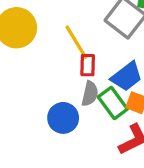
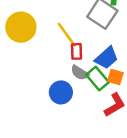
gray semicircle: (90, 94) -> (80, 73), turned 114

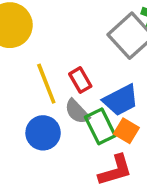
yellow line: (67, 35) -> (46, 84), moved
red rectangle: (77, 51) -> (80, 80), turned -42

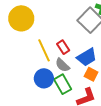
green rectangle: (100, 126) -> (63, 84), moved

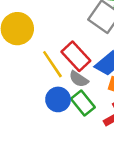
red rectangle: (63, 47) -> (76, 56), size x1.6

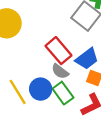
yellow line: (52, 64) -> (18, 92), moved

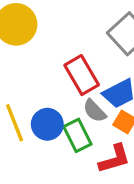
gray semicircle: (60, 71) -> (95, 111), moved

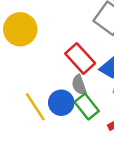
gray semicircle: (95, 111) -> (79, 85), moved, turned 36

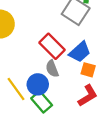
green rectangle: (87, 107) -> (42, 102), moved

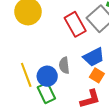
red rectangle: (52, 46) -> (75, 24), moved

